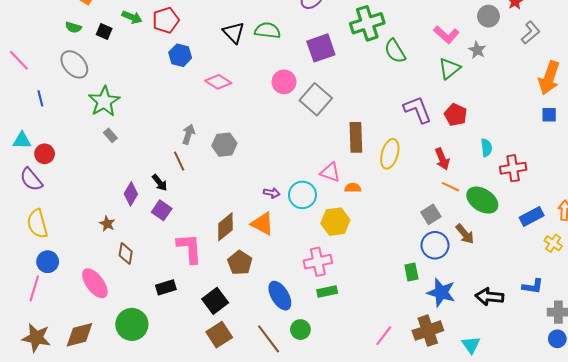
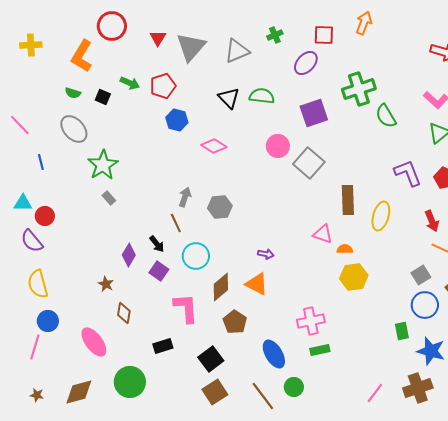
cyan circle: (302, 195) -> (196, 256), moved
yellow hexagon: (335, 222) -> (354, 277), moved
brown star: (36, 338) -> (37, 395), size x0.5

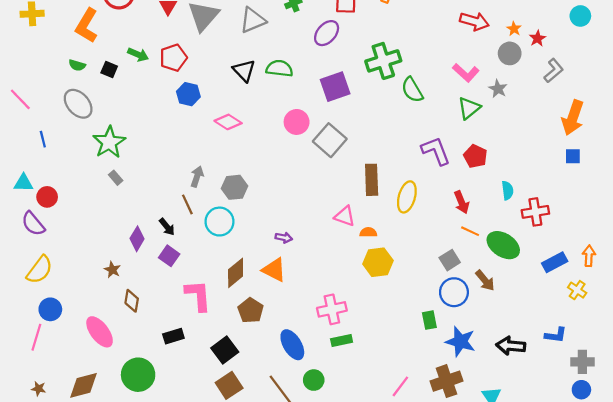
cyan circle: (196, 256) -> (219, 222), moved
yellow semicircle: (38, 284) -> (40, 270), turned -128

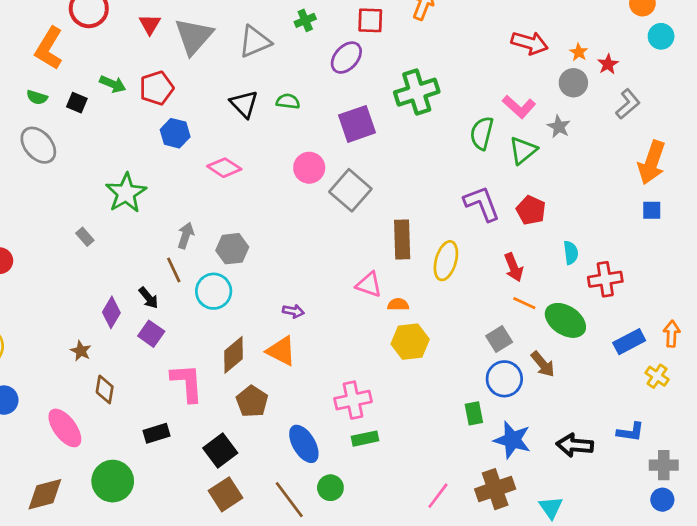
green semicircle: (279, 68) -> (288, 101), size x0.7
green semicircle: (412, 90) -> (482, 133), moved, turned 45
green star: (109, 142) -> (126, 193), moved

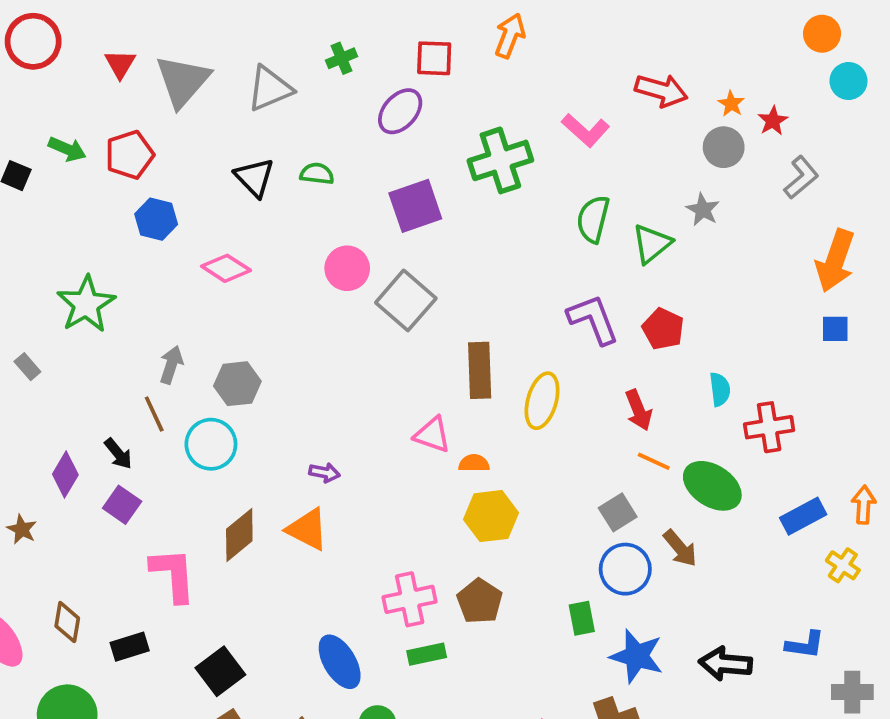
pink L-shape: (519, 107) -> (586, 130), moved
brown diamond: (105, 389) -> (67, 622), moved
brown pentagon: (252, 401) -> (480, 601), moved

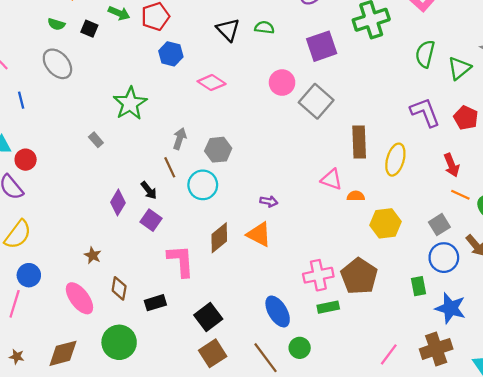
yellow hexagon: (491, 516) -> (385, 223), moved
brown star: (22, 529) -> (93, 255), moved
brown pentagon: (480, 601) -> (359, 276), size x1.4

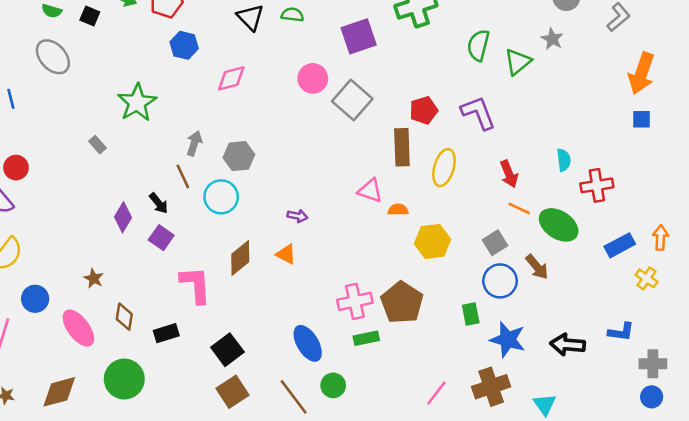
pink diamond: (212, 83) -> (231, 78), turned -48
red pentagon: (466, 118) -> (424, 110), moved, turned 30
orange triangle: (259, 234) -> (286, 254), size x0.7
blue circle: (29, 275) -> (35, 299), moved

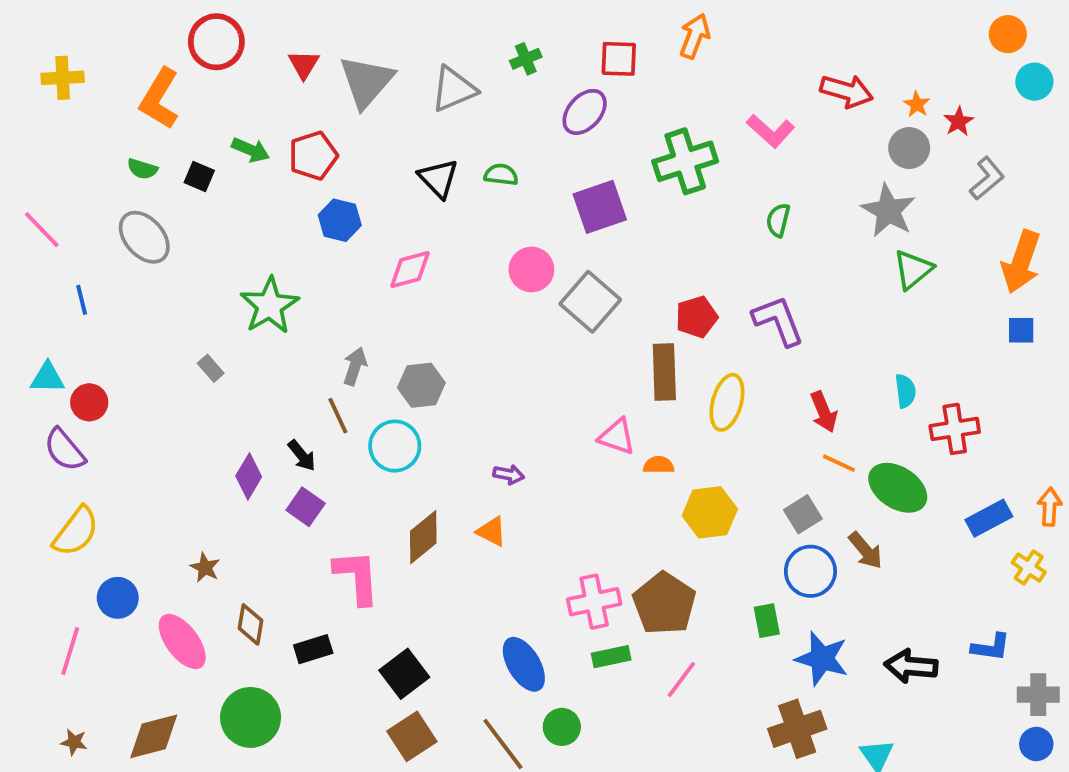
gray star: (552, 39) -> (888, 211), size x1.6
green semicircle: (478, 45) -> (778, 220), size x0.7
green triangle: (518, 62) -> (913, 270), moved
pink line: (436, 393) -> (681, 679), moved

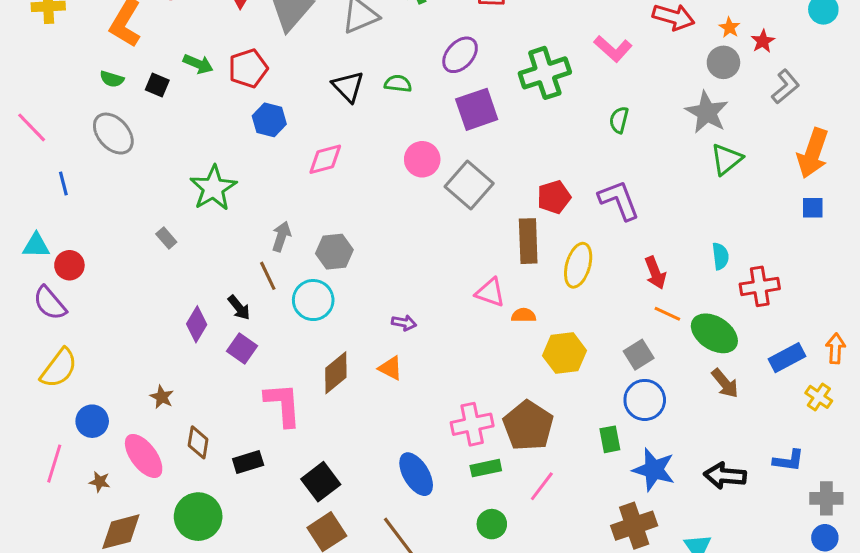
purple ellipse: (585, 112) -> (460, 55), moved
brown arrow: (865, 550) -> (725, 383), moved
green circle: (562, 727) -> (492, 524), moved
brown star: (74, 742) -> (100, 482), moved

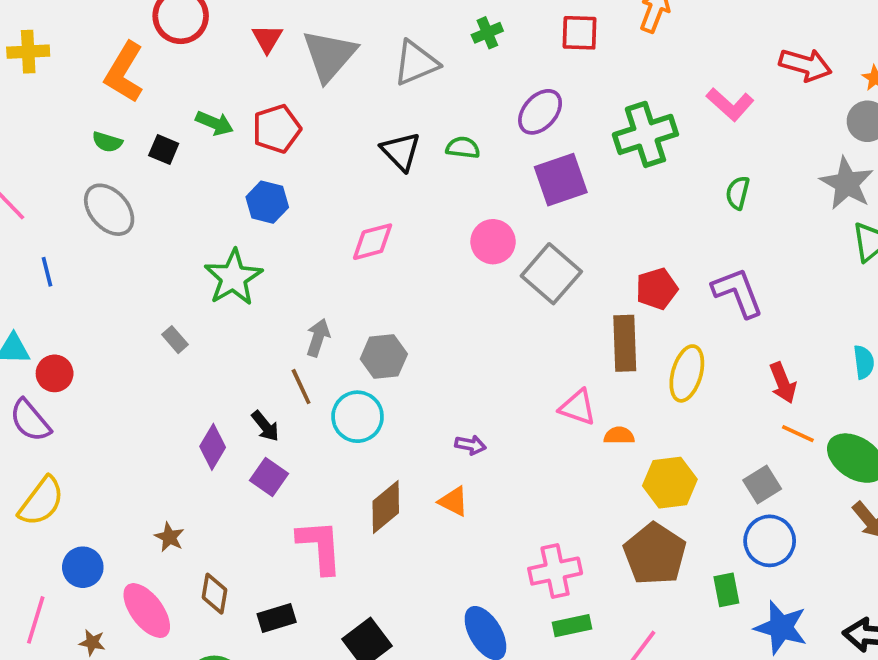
blue hexagon: (269, 120) -> (267, 202), moved
brown pentagon: (528, 426) -> (655, 554), moved

